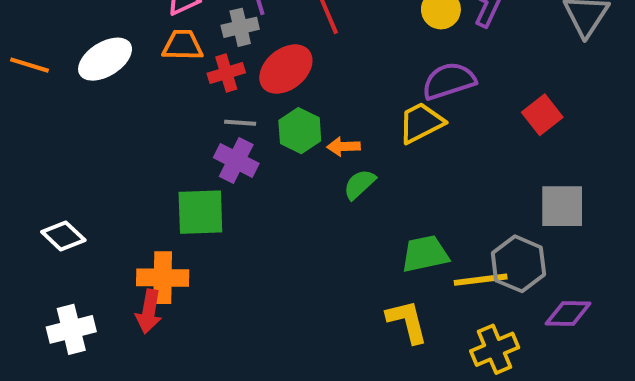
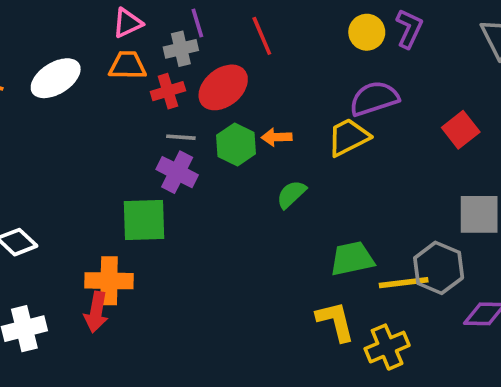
orange arrow: (344, 147) -> (277, 137), moved
yellow cross: (495, 349) -> (387, 347), moved

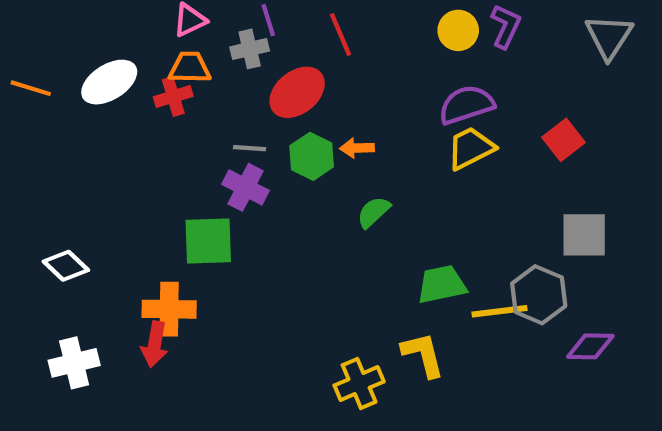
red cross: (168, 91) -> (173, 96), moved
yellow trapezoid: (348, 137) -> (471, 148), moved
yellow cross: (387, 347) -> (359, 384), moved

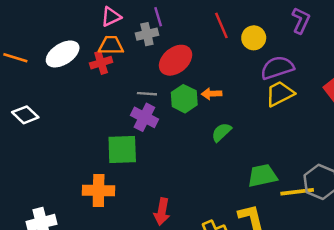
yellow circle: (458, 30) -> (254, 38), moved
red line: (340, 35) -> (221, 25), moved
white diamond: (66, 266) -> (25, 115), moved
red arrow: (155, 344) -> (162, 212), moved

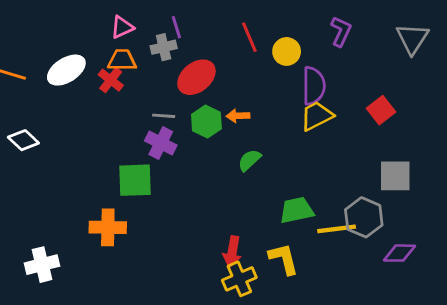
red cross: (101, 63) -> (111, 80), turned -35
purple semicircle: (277, 68) -> (314, 86), turned 108
red arrow: (162, 212) -> (232, 252), moved

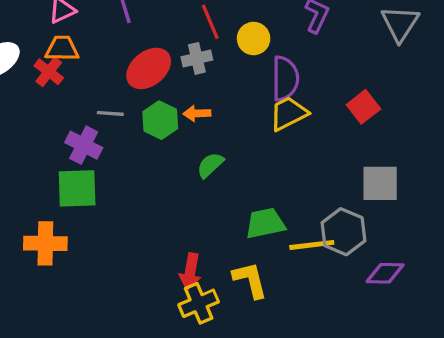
gray cross: (164, 47) -> (197, 58), moved
purple cross: (161, 143) -> (84, 145), moved

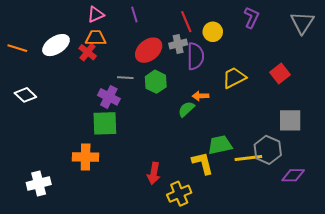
purple semicircle: (285, 78) -> (195, 56), moved
orange arrow: (197, 113) -> (201, 96), moved
red arrow: (190, 272) -> (154, 173), moved
yellow L-shape: (250, 280) -> (203, 163), moved

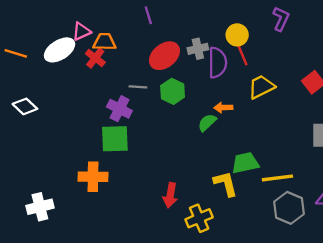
pink triangle: (96, 14) -> (81, 31), moved
red line: (186, 22) -> (242, 53), moved
gray hexagon: (268, 150) -> (289, 208), moved

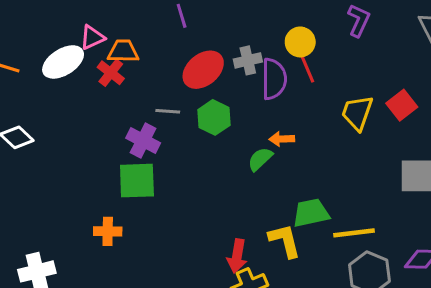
yellow trapezoid: (261, 87) -> (357, 113), moved, turned -44
orange cross: (93, 177) -> (108, 231), size x0.7
red arrow: (170, 195) -> (237, 256), moved

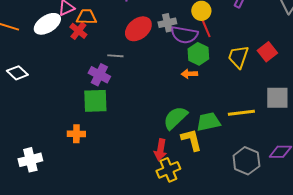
purple semicircle: (274, 79) -> (184, 35), turned 100
green hexagon: (214, 117) -> (198, 54), moved
green semicircle: (260, 159) -> (175, 118), moved, size x1.5
yellow line: (354, 233) -> (241, 113), moved

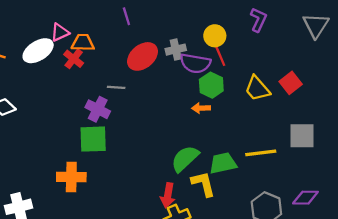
yellow trapezoid: (238, 57) -> (257, 89), turned -60
orange cross: (76, 134) -> (71, 177), size x1.4

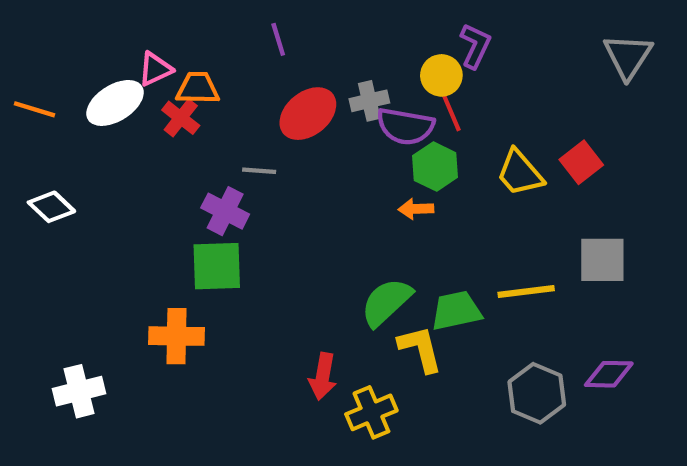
purple L-shape: (258, 20) -> (475, 46), moved
red arrow: (168, 195) -> (323, 376), moved

